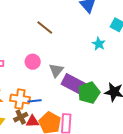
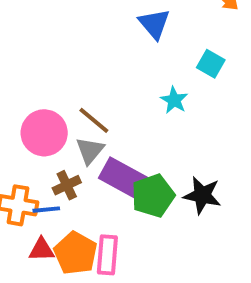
brown line: (45, 28) -> (94, 120), moved
pink circle: (33, 62) -> (44, 133), size x1.5
brown cross: (21, 117) -> (67, 185), moved

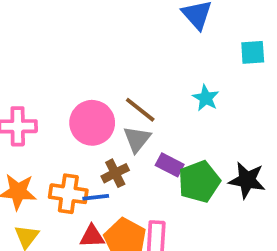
cyan square: (211, 64) -> (253, 52), turned -32
cyan star: (174, 100) -> (206, 98), moved
purple rectangle: (123, 178) -> (170, 165), size x0.6

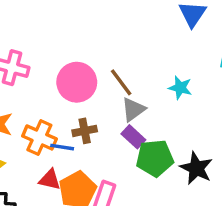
cyan star: (206, 98) -> (180, 88), turned -30
gray triangle: (137, 139) -> (133, 109), moved

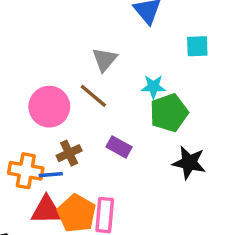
gray triangle: (133, 109) -> (105, 60), moved
green pentagon: (155, 158) -> (169, 113), moved
red triangle: (50, 180) -> (46, 210), size x1.4

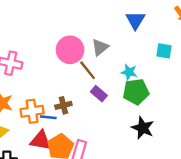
pink circle: (49, 107) -> (70, 50), moved
purple rectangle: (119, 147) -> (99, 94), moved
orange cross: (26, 171) -> (32, 111), turned -30

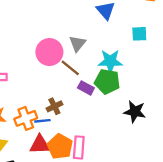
cyan star: (129, 72) -> (110, 61), size x1.5
green pentagon: (136, 92) -> (107, 82), moved, turned 30

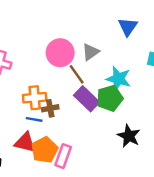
green pentagon: (107, 82) -> (110, 98), turned 30
purple rectangle: (86, 88) -> (87, 99), size x1.5
orange cross: (26, 118) -> (35, 98), moved

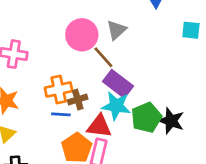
cyan star: (118, 79) -> (116, 106), moved
green pentagon: (110, 98) -> (146, 118), moved
red triangle: (25, 142) -> (99, 126), moved

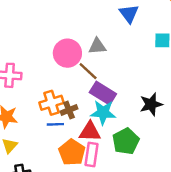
gray triangle: (116, 30) -> (97, 46), turned 42
green pentagon: (146, 118) -> (126, 141), moved
black star: (171, 121) -> (151, 104), moved, turned -30

